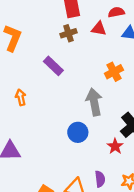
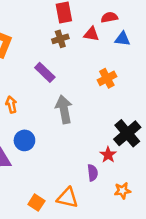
gray arrow: (94, 102) -> (64, 109), moved
blue circle: (78, 132) -> (24, 140), moved
purple semicircle: (100, 179) -> (93, 173), moved

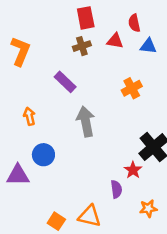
red semicircle: (109, 17) -> (134, 23), turned -91

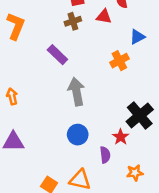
blue triangle: (148, 46) -> (137, 37), moved, turned -35
orange arrow: (29, 116) -> (12, 96), moved
blue circle: (43, 155) -> (78, 135), moved

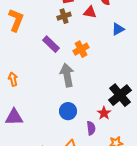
orange cross: (119, 61) -> (81, 49), moved

